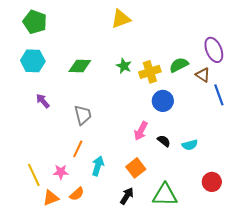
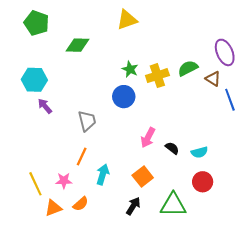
cyan hexagon: (33, 61) -> (34, 80), moved
green diamond: (80, 66) -> (77, 45), moved
blue circle: (163, 101) -> (124, 97), moved
red circle: (212, 182) -> (203, 182), moved

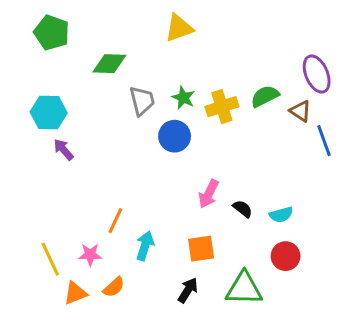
gray trapezoid: (87, 121) -> (142, 101), moved
orange square: (143, 176) -> (201, 249), turned 30

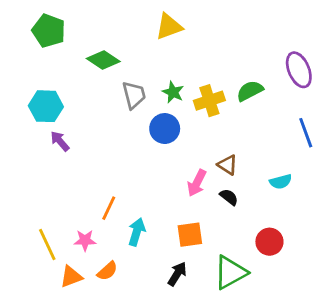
green diamond: (109, 64) -> (103, 60), turned 32
brown triangle: (300, 111) -> (228, 165), moved
cyan semicircle: (281, 215) -> (281, 182), moved
green triangle: (244, 289) -> (230, 272), turned -30

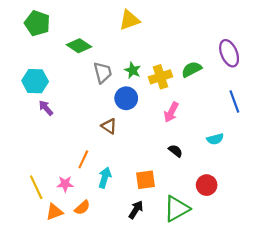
brown triangle: (228, 165) -> (109, 126), moved
pink arrow: (197, 183) -> (171, 112), moved

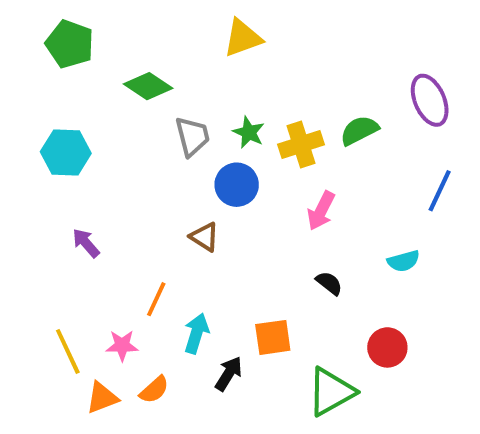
blue line: (234, 101) -> (440, 191), turned 45
purple arrow: (46, 108) -> (86, 243), moved
black arrow: (136, 210) -> (229, 374), moved

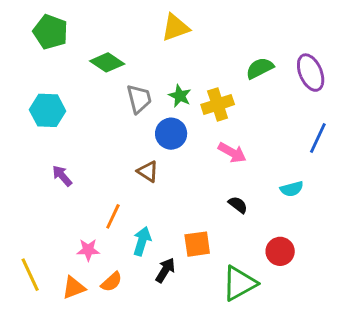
green semicircle: (359, 130) -> (260, 68), moved
pink arrow: (321, 211) -> (232, 153), turned -88
yellow line: (68, 351) -> (30, 275), moved

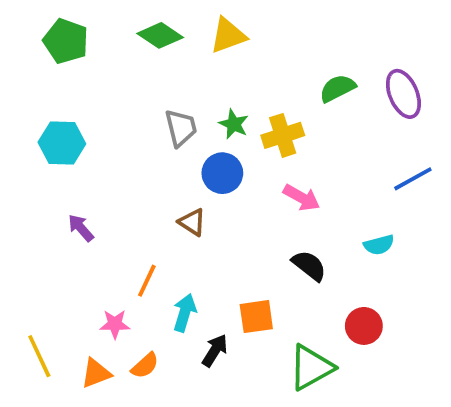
green diamond: (107, 62) -> (160, 35), moved
blue line: (318, 138) -> (413, 179), turned 36
black semicircle: (238, 205) -> (309, 266), size x1.4

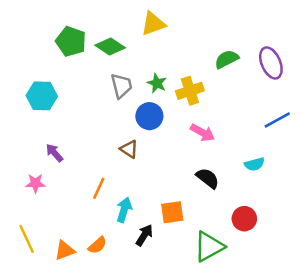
green diamond: (160, 35) -> (110, 47), moved
green pentagon: (66, 41) -> (71, 41), moved
pink star: (115, 324) -> (35, 183), moved

